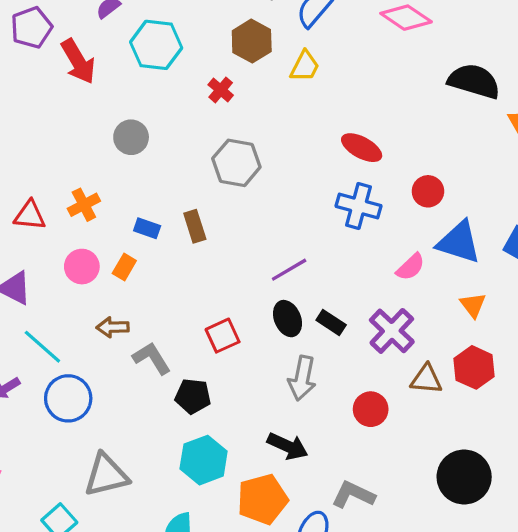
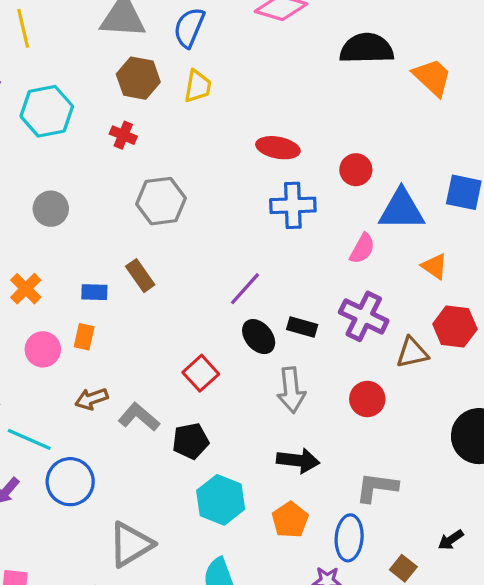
orange pentagon: (262, 499) -> (290, 520), size x0.7

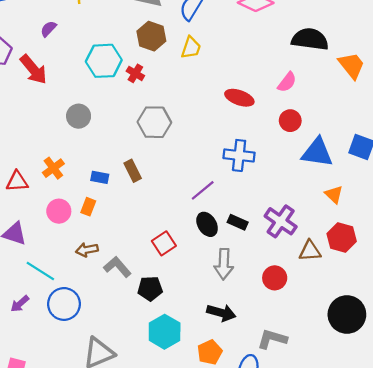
cyan hexagon: (47, 111) -> (104, 61), moved
blue cross: (293, 205) -> (239, 155), moved
pink semicircle: (362, 249) -> (287, 82), moved

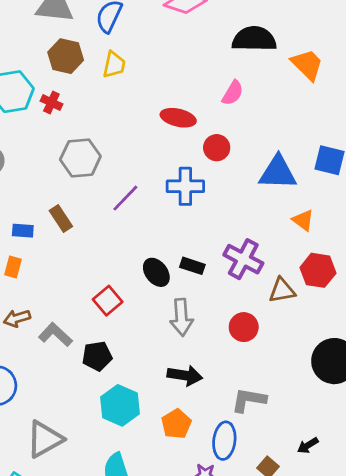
red circle: (290, 121) -> (217, 148), moved
purple line: (203, 190) -> (125, 198), moved

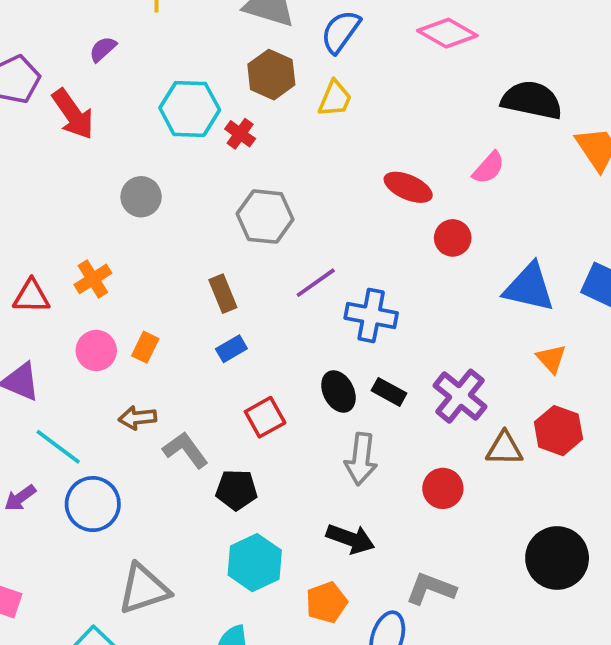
blue cross: (185, 186) -> (371, 315), moved
blue rectangle: (23, 231) -> (231, 349), moved, turned -45

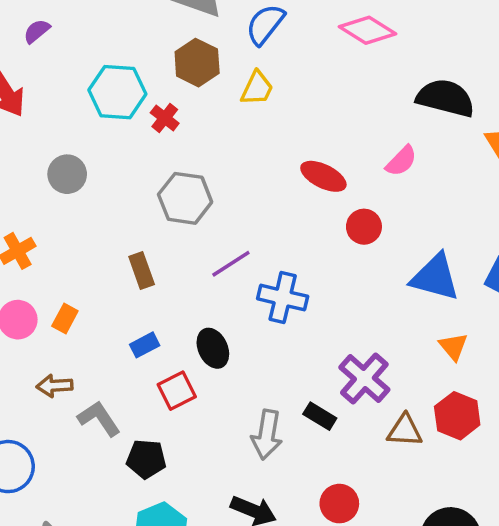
blue rectangle: (231, 349) -> (145, 345), moved
black ellipse: (338, 391) -> (213, 348), moved
black rectangle: (389, 392) -> (320, 416), moved
red circle: (443, 488) -> (339, 504), moved

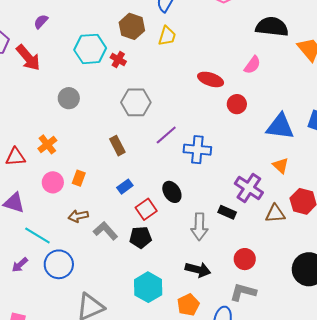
orange triangle: (453, 347) -> (281, 166), moved
black ellipse: (213, 348) -> (172, 192), moved
black pentagon: (146, 459) -> (140, 237), moved

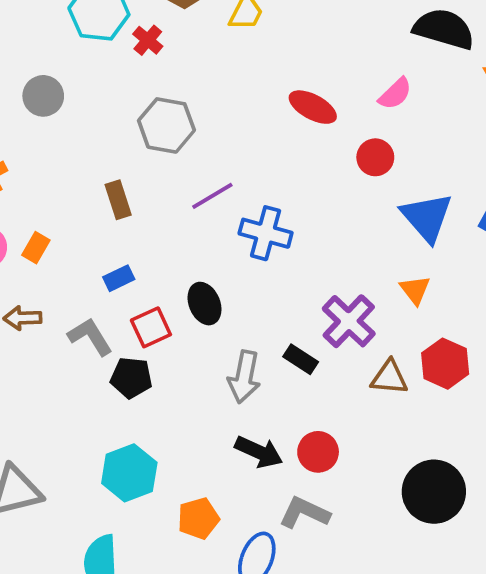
red circle: (237, 104) -> (375, 157), moved
blue triangle: (280, 127) -> (427, 217), turned 32
gray L-shape: (105, 231) -> (90, 337), moved
black arrow: (198, 270) -> (259, 452), moved

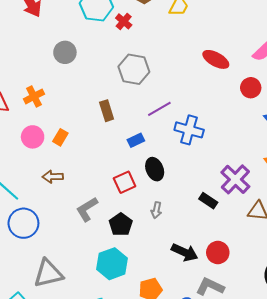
blue rectangle: (119, 278) -> (136, 140), moved
gray L-shape: (90, 337) -> (87, 209), moved, turned -90
gray arrow: (244, 377) -> (156, 210), moved, size x0.6
black pentagon: (131, 378) -> (121, 224), moved, turned 30

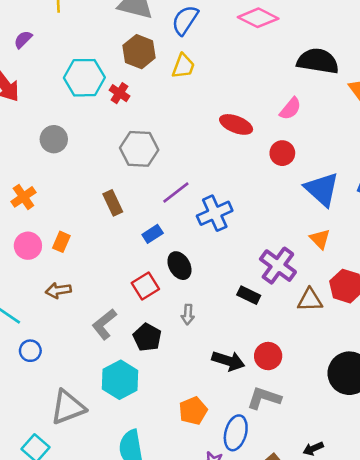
blue cross: (189, 130) -> (215, 213), turned -32
blue circle: (23, 223) -> (30, 351), size x0.6
cyan hexagon: (112, 264) -> (120, 380), moved

